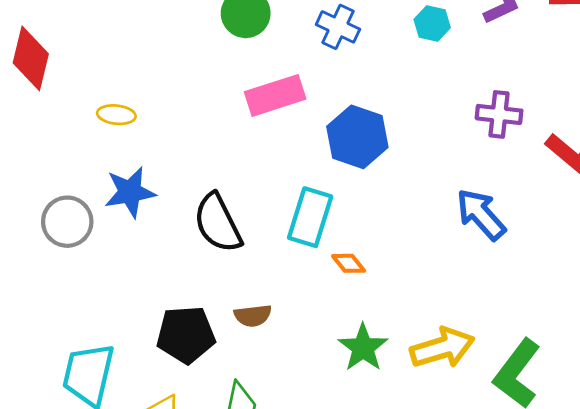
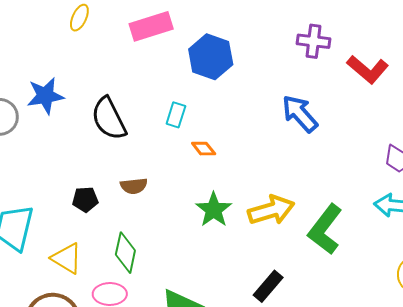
yellow ellipse: (116, 115) -> (79, 18), moved, turned -72
cyan rectangle: (310, 217) -> (176, 115), size x0.6
black pentagon: (186, 335) -> (85, 199), size x0.6

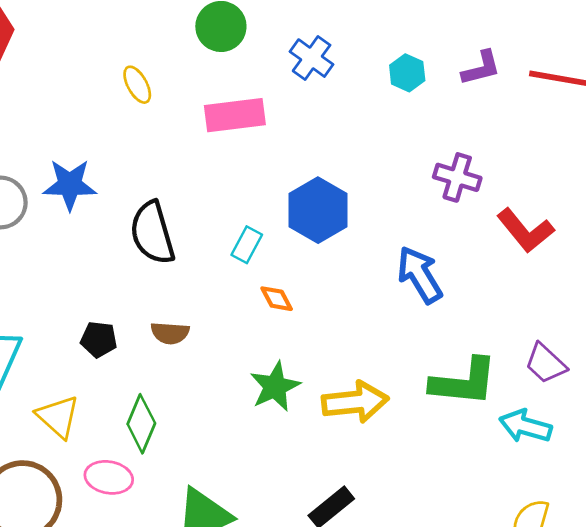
yellow ellipse: (79, 18) -> (137, 85), turned -64
blue hexagon: (211, 57) -> (318, 210), moved
green L-shape: (325, 229) -> (464, 382), moved, turned -132

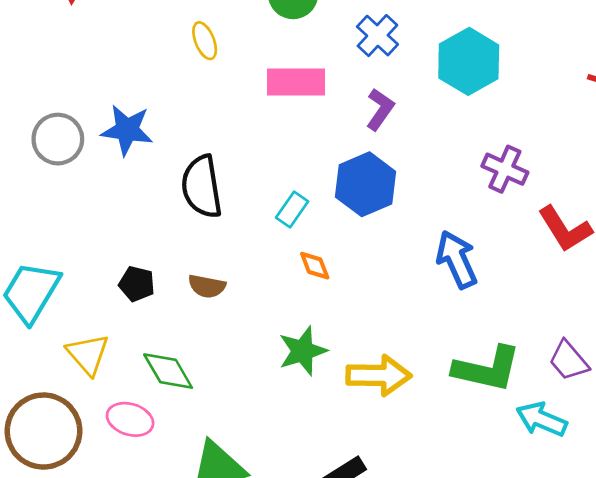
purple L-shape: (481, 68) -> (380, 109), moved, turned -48
cyan hexagon: (407, 73) -> (469, 61), size x1.8
green diamond: (141, 424) -> (168, 371), turned -60

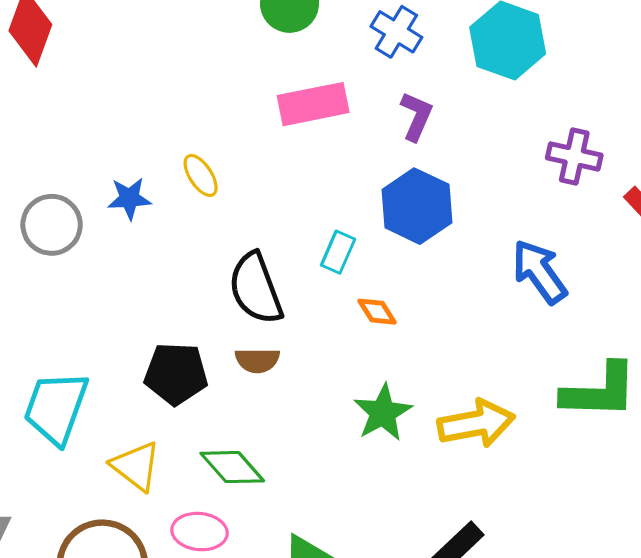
yellow ellipse: (205, 41) -> (201, 175), moved
blue star: (127, 130) -> (129, 198), size x0.7
black semicircle: (202, 187) -> (256, 288), moved
black pentagon: (137, 284) -> (176, 374), size x1.5

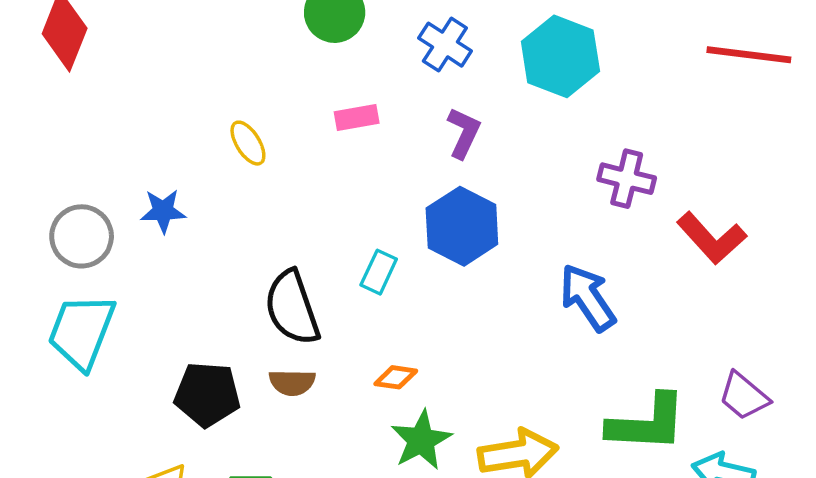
pink rectangle: (313, 104) -> (357, 118), size x0.6
yellow ellipse: (201, 175) -> (248, 143), moved
orange diamond: (377, 312) -> (396, 377), moved, turned -51
cyan trapezoid: (56, 408) -> (82, 332), moved

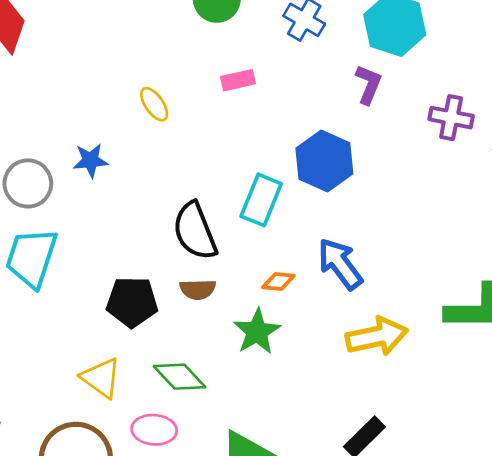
purple L-shape: (464, 133) -> (368, 84), moved
cyan rectangle: (379, 272) -> (261, 200), size x1.5
blue arrow: (588, 298) -> (340, 264), moved
green star: (421, 440) -> (257, 332), moved

